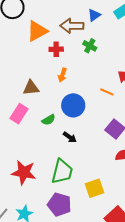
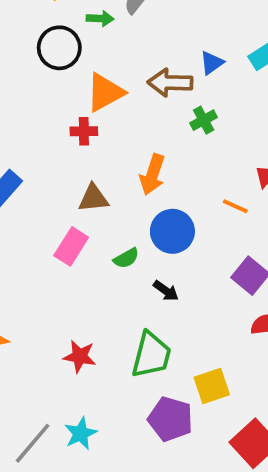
green cross: (90, 46) -> (204, 120), turned 32
red cross: (56, 49) -> (84, 131), moved
orange arrow: (62, 75) -> (152, 175), size x1.5
red star: (24, 172) -> (80, 356), size x0.7
purple pentagon: (59, 204) -> (171, 419), moved

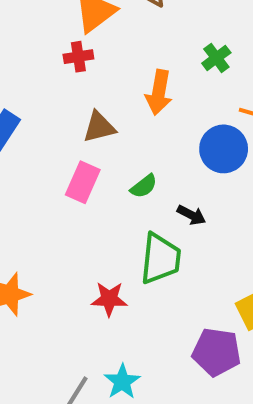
green cross: (204, 120) -> (216, 58), moved
blue circle: (172, 231) -> (224, 149), moved
green trapezoid: (151, 355) -> (161, 259), moved

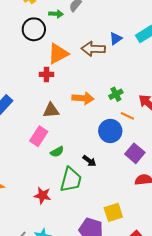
green cross: (216, 58) -> (116, 94), moved
orange arrow: (159, 92) -> (83, 98), turned -105
green semicircle: (144, 186) -> (57, 152), moved

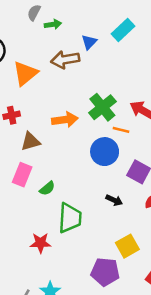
green arrow: (56, 14) -> (53, 24), moved
red cross: (46, 74) -> (12, 115), moved
green cross: (116, 94) -> (102, 107), size x1.6
black arrow: (89, 161) -> (114, 200), moved

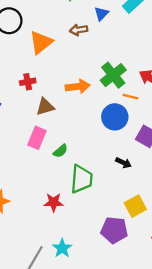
brown arrow: (65, 60) -> (79, 30), size x0.7

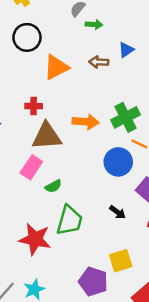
brown triangle: (45, 107) -> (47, 136), size x1.5
red star: (54, 202) -> (35, 239), size x1.5

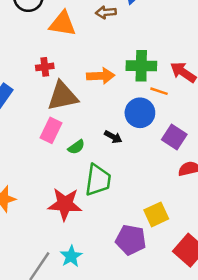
orange triangle: (56, 67) -> (63, 24), turned 44
green cross: (126, 117) -> (141, 66), turned 36
black arrow: (117, 212) -> (113, 137), moved

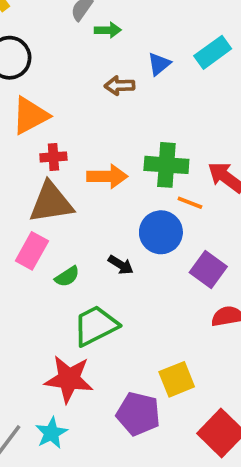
orange triangle: (63, 24) -> (30, 116), moved, turned -40
red cross: (45, 67) -> (53, 157), moved
green trapezoid: (98, 180) -> (96, 326), turned -128
red star: (65, 204) -> (69, 379), moved

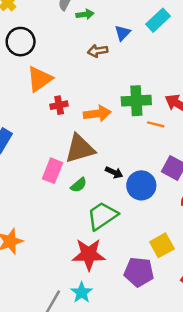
brown triangle: (51, 203) -> (80, 149), moved
blue circle: (161, 232) -> (141, 185), moved

